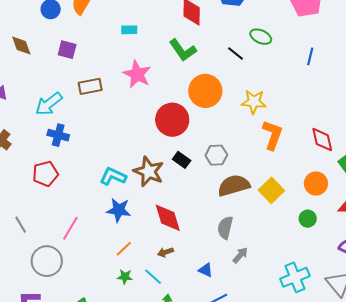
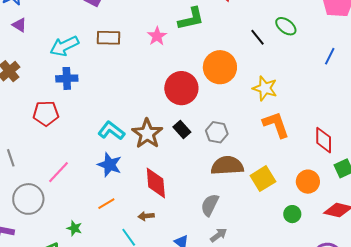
green L-shape: (183, 50) -> (191, 19), moved, turned -80
pink star: (137, 74) -> (157, 36), size x0.7
blue cross: (58, 135) -> (67, 78), turned -30
orange L-shape: (272, 135) -> (276, 125), turned -52
green star: (125, 277) -> (74, 228), moved

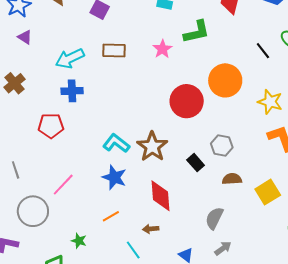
black rectangle: (182, 129) -> (196, 163), moved
brown semicircle: (227, 166) -> (232, 179), size x0.6

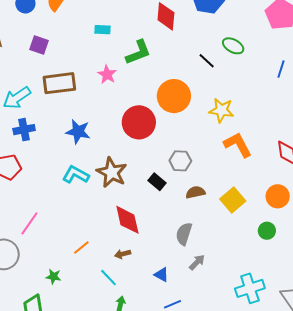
brown rectangle: (114, 50) -> (59, 83), size x1.4
blue star: (114, 177) -> (78, 132), moved

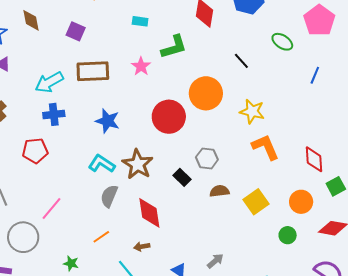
green ellipse: (233, 46) -> (282, 42), moved
gray semicircle: (184, 234) -> (109, 196), moved

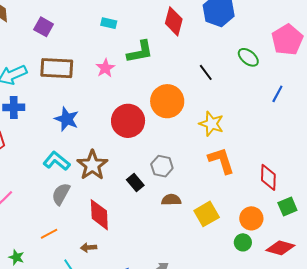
green circle: (288, 235) -> (243, 242), moved

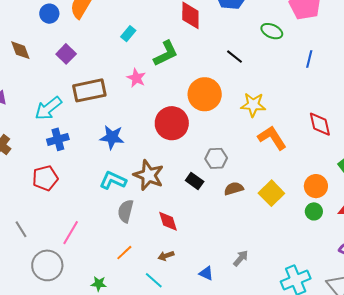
cyan rectangle: (109, 23) -> (128, 34), turned -49
purple square: (44, 27) -> (66, 54), turned 30
red diamond: (268, 177) -> (320, 124), moved
red diamond: (99, 215) -> (168, 221), size x0.7

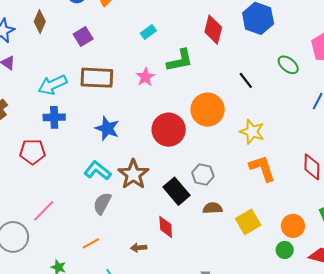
brown diamond: (20, 50) -> (40, 22), turned 30
black rectangle: (195, 181) -> (176, 191), size x1.5
red diamond: (168, 221) -> (166, 227), moved
brown arrow: (166, 256) -> (139, 248), moved

